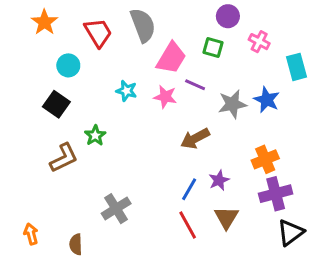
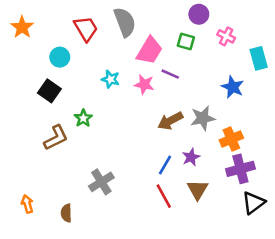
orange star: (44, 22) -> (22, 27), moved
gray star: (232, 104) -> (203, 118), moved

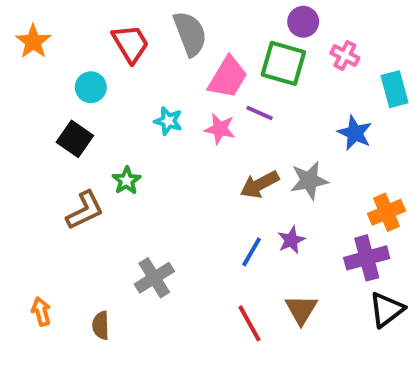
green square: (186, 42) -> (283, 63), size x1.6
orange cross: (231, 139) -> (387, 212), moved
brown triangle: (198, 190) -> (301, 310), moved
red line: (164, 196) -> (250, 323), moved

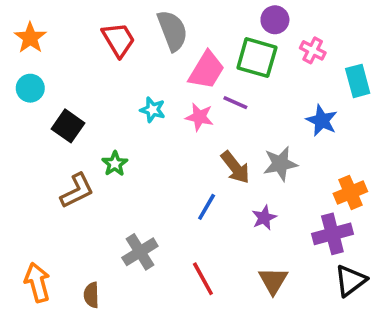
cyan circle: (91, 87) -> (30, 88), moved
brown arrow: (260, 184) -> (235, 167), turned -100
blue line: (252, 252) -> (207, 207), moved
orange arrow: (41, 312) -> (37, 282), size x1.5
red line: (250, 323) -> (203, 279), moved

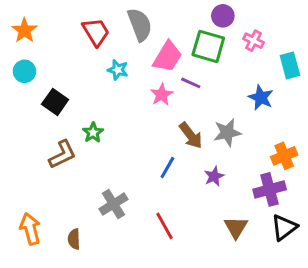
cyan star: (153, 110) -> (118, 70), moved
pink star: (199, 117) -> (162, 95), turned 30
brown triangle: (273, 281) -> (236, 227), moved

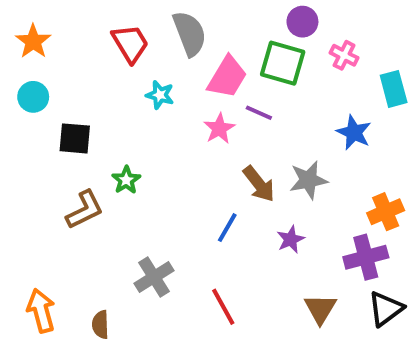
black square: (55, 102) -> (75, 138), turned -30

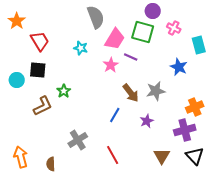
red trapezoid: (130, 43) -> (40, 41), moved
cyan circle: (33, 97) -> (17, 80), moved
black triangle: (386, 309) -> (195, 156), turned -36

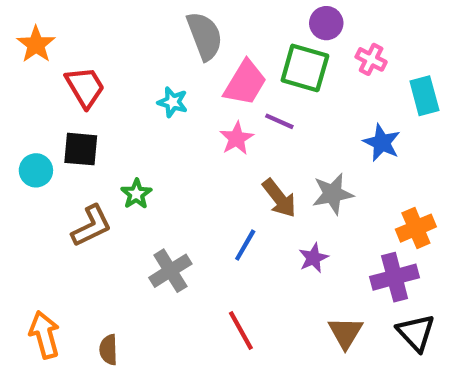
gray cross: (78, 140) -> (170, 271), moved

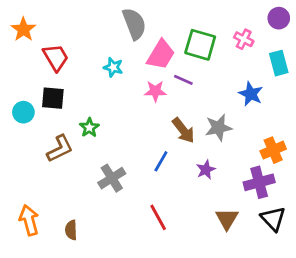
purple circle: (326, 23) -> (279, 18), moved
pink star: (237, 138) -> (155, 91), turned 30

